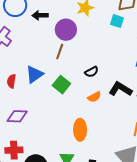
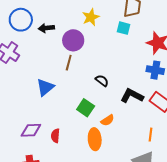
black semicircle: (92, 72) -> (102, 81), turned -112
red semicircle: (11, 81) -> (55, 136), moved
green square: (61, 85) -> (86, 108), moved
orange semicircle: (94, 97) -> (107, 120), moved

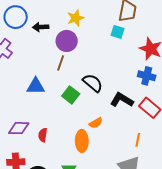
yellow star: (91, 17) -> (76, 18), moved
black semicircle: (102, 81) -> (93, 83), size x1.5
blue triangle: (45, 87) -> (36, 86), turned 36
green square: (86, 108) -> (71, 95), moved

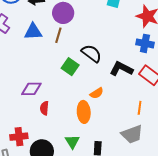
blue triangle: (36, 86) -> (33, 32), moved
purple diamond: (19, 128) -> (31, 89), moved

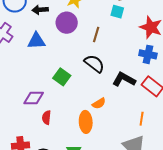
brown line: (58, 35) -> (96, 34), moved
green square: (70, 67) -> (62, 77), moved

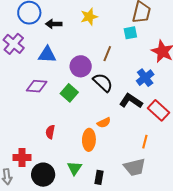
cyan square: (117, 12) -> (130, 33), turned -32
purple circle: (67, 23) -> (81, 66), moved
blue cross: (148, 54) -> (145, 78), moved, turned 36
purple diamond: (34, 98) -> (37, 86), moved

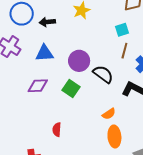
cyan square: (130, 33) -> (122, 30), moved
brown line: (107, 54) -> (124, 51), moved
orange ellipse: (89, 140) -> (114, 137), moved

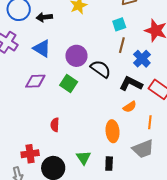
blue triangle: (44, 53) -> (42, 49), turned 36
orange semicircle: (109, 114) -> (130, 107), moved

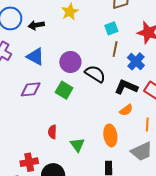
green triangle: (84, 158) -> (77, 145), moved

